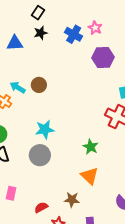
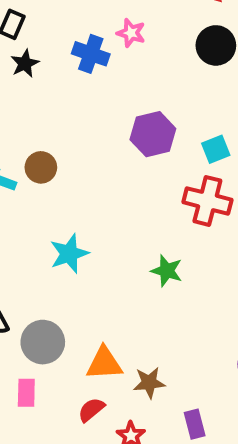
purple hexagon: (103, 57) -> (153, 134), moved
gray circle: (40, 155) -> (43, 342), moved
orange triangle: (90, 176) -> (104, 363), moved, turned -36

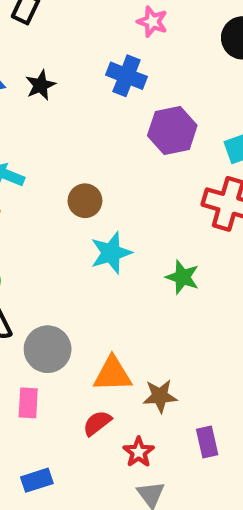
blue cross: (91, 54) -> (127, 76), moved
black star: (25, 64) -> (41, 85), moved
brown circle: (41, 167) -> (85, 201), moved
cyan star: (69, 254) -> (111, 253), moved

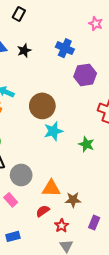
pink star: (152, 22) -> (96, 24), moved
brown circle: (85, 201) -> (42, 106), size x1.6
pink rectangle: (28, 403) -> (11, 200), turned -48
purple rectangle: (207, 442) -> (94, 223), turned 32

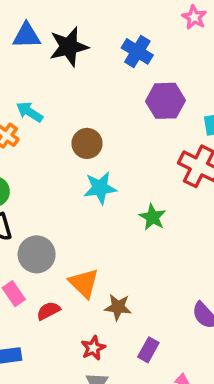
black star: (24, 50) -> (69, 47), size x1.6
brown circle: (42, 106) -> (87, 143), size x0.7
orange triangle: (51, 188) -> (84, 283), turned 36
red semicircle: (43, 211) -> (48, 311), moved

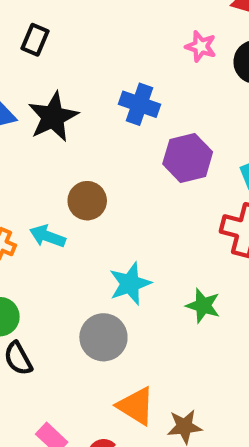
cyan arrow: (30, 112) -> (47, 236), moved
brown circle: (87, 143) -> (87, 201), moved
gray circle: (37, 254) -> (103, 337), moved

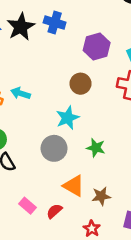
blue cross: (139, 104) -> (55, 23), moved
brown circle: (87, 201) -> (81, 84), moved
green star: (203, 306) -> (96, 148), moved

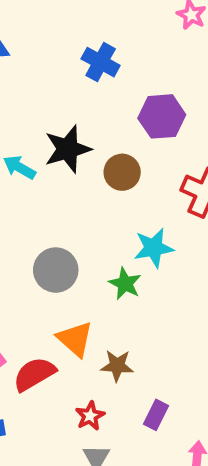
black star: (21, 27) -> (68, 149), moved
cyan star: (68, 118) -> (154, 248), moved
red semicircle: (54, 211) -> (34, 374), size x1.5

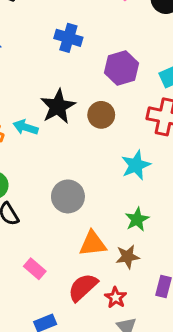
green star: (125, 284) -> (137, 219), moved, turned 30
orange triangle: (75, 339) -> (93, 244), turned -36
red semicircle: (34, 374) -> (83, 287), moved

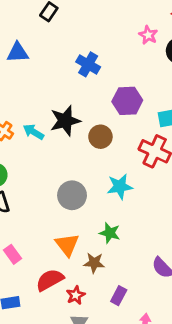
gray circle: (68, 196) -> (72, 195), moved
green star: (137, 219) -> (110, 233), turned 30
orange triangle: (93, 244) -> (67, 245), turned 45

